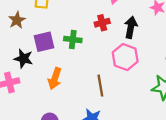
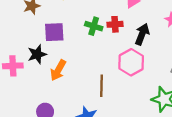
green cross: (73, 40) -> (94, 26), moved
black star: (23, 59) -> (37, 54), moved, turned 30

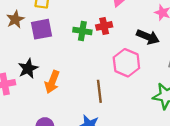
purple square: (54, 32) -> (42, 29), moved
black arrow: (142, 34) -> (148, 37), moved, turned 100

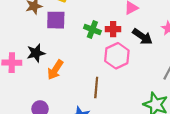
black arrow: (148, 37) -> (142, 37), moved
pink hexagon: (126, 63) -> (117, 56), moved

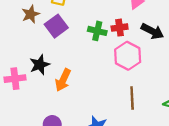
purple square: (56, 20) -> (56, 26), turned -30
brown line: (96, 88) -> (132, 98), moved

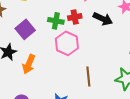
purple square: (56, 26) -> (25, 29), moved
pink hexagon: (128, 56) -> (67, 43), moved

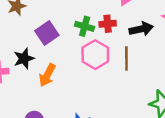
black arrow: (103, 19) -> (141, 29), turned -42
brown line: (88, 76) -> (126, 58), moved

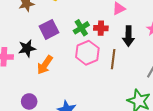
green cross: (85, 26) -> (81, 28), turned 35
black arrow: (141, 29) -> (128, 36), turned 96

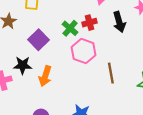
black star: (27, 48) -> (23, 65), turned 30
brown line: (113, 59) -> (111, 73), moved

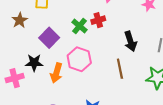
black arrow: (119, 22) -> (130, 41), moved
pink hexagon: (84, 51) -> (79, 59), moved

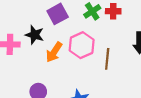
brown line: (120, 69) -> (107, 59), moved

